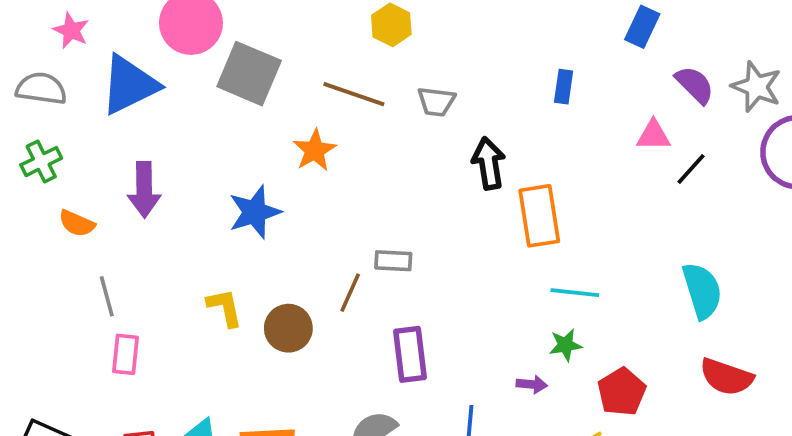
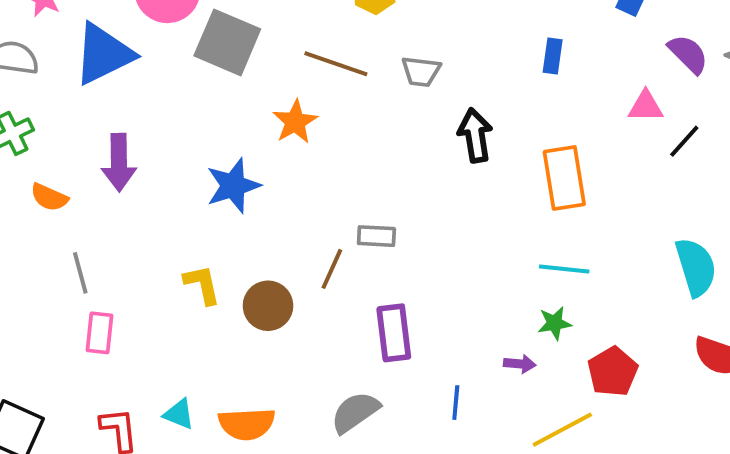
orange rectangle: (539, 216) -> (564, 178), moved

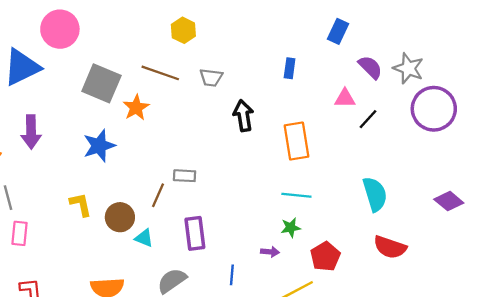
gray square: (227, 42) -> (101, 83), moved
cyan triangle: (179, 414) -> (144, 238), moved

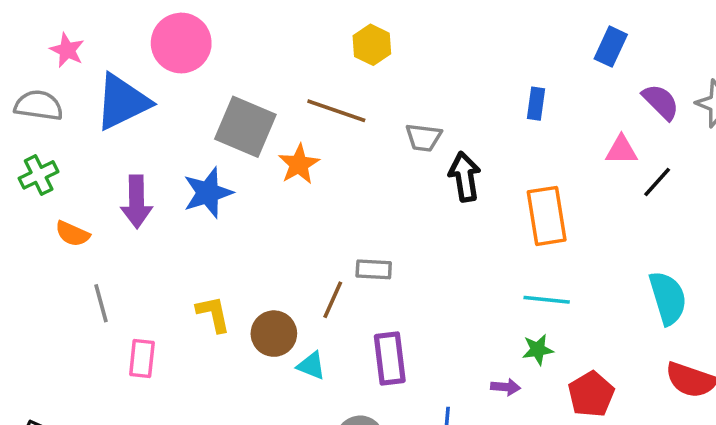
gray trapezoid: (211, 78) -> (424, 137), moved
blue star: (99, 146) -> (208, 193), moved
pink rectangle: (20, 233) -> (142, 359), moved

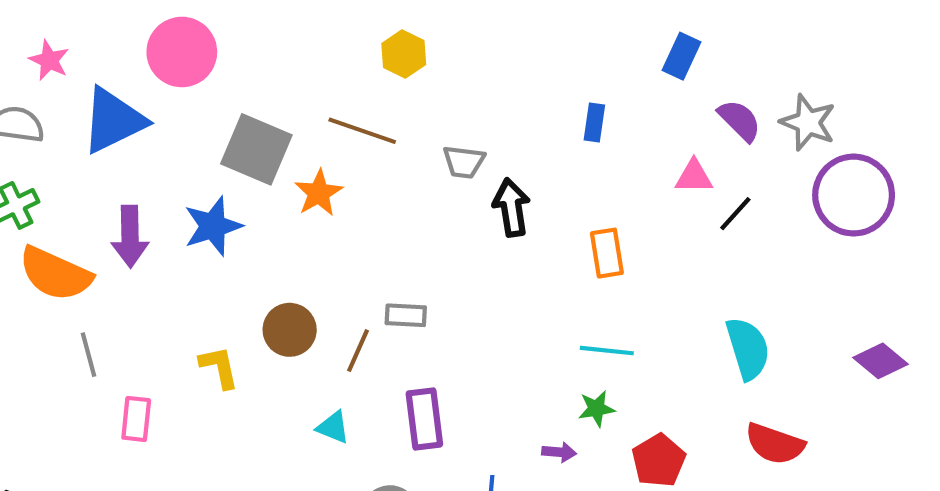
orange rectangle: (547, 216) -> (607, 253), size x0.7
orange semicircle: (72, 234) -> (55, 274), size x1.8
brown circle: (274, 334) -> (290, 330), moved

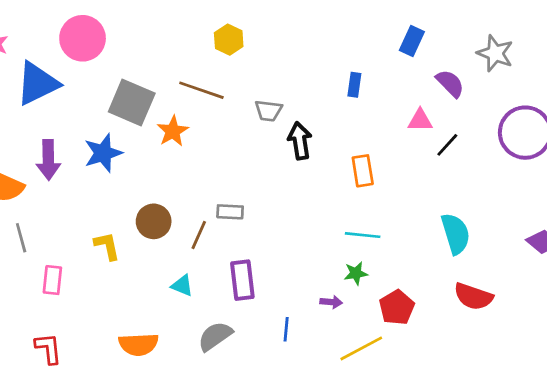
gray star: (808, 122) -> (495, 53), moved

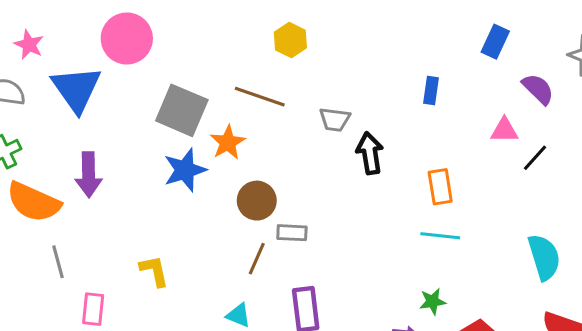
blue triangle: (37, 83) -> (76, 89), turned -39
blue star: (103, 153) -> (185, 170), moved
brown circle: (154, 221) -> (257, 201), moved
cyan line: (363, 235) -> (440, 236), moved

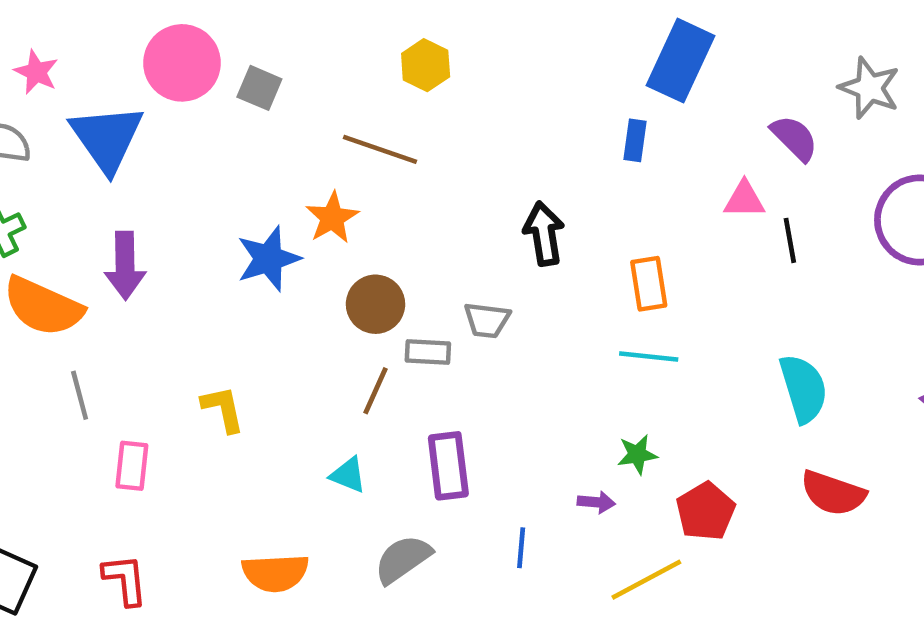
blue rectangle: (495, 42) -> (681, 61), moved, size x1.6
gray square: (182, 110) -> (259, 88), moved, size x0.6
gray trapezoid: (335, 120) -> (487, 320), moved
black line: (535, 158) -> (790, 240), turned -52

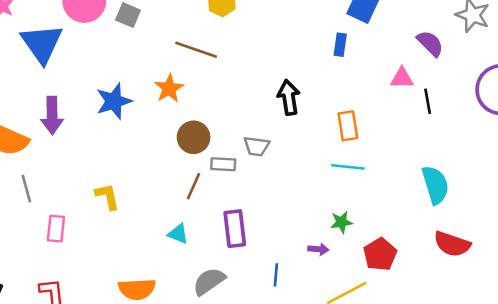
blue star: (268, 259) -> (114, 101), moved

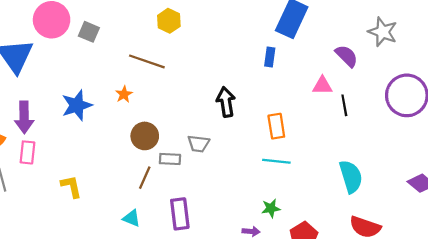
orange star: (169, 88) -> (124, 94), size x0.7
pink rectangle: (56, 229) -> (27, 152), moved

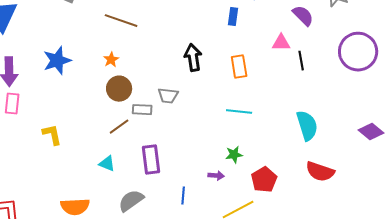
orange star: (124, 94) -> (111, 60), moved
orange rectangle: (276, 126) -> (239, 67), moved
brown line: (145, 178) -> (119, 127), turned 30

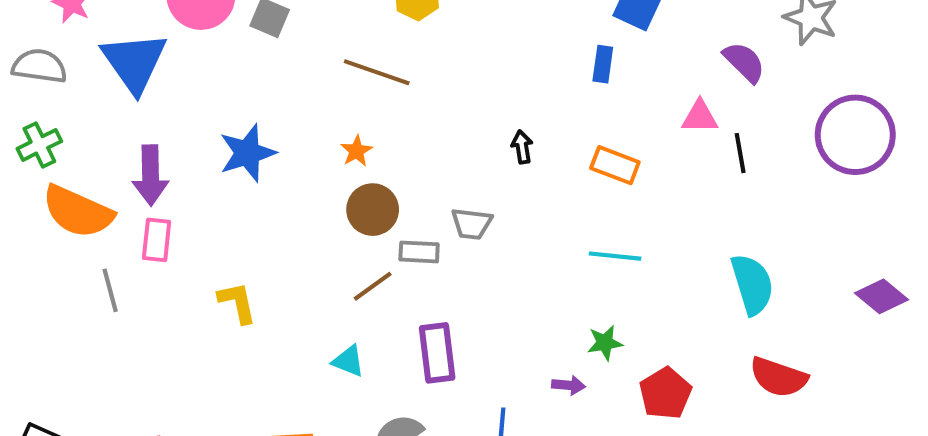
black arrow: (193, 58) -> (522, 147), size x0.6
orange rectangle: (239, 67) -> (615, 165), turned -60

